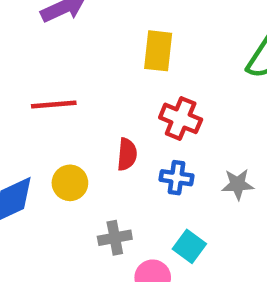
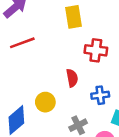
red line: (54, 105) -> (22, 43), moved
blue cross: (176, 178) -> (100, 95), moved

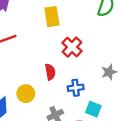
red cross: (96, 50) -> (72, 47), turned 36

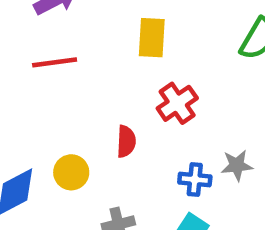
blue cross: (76, 88) -> (195, 180), moved

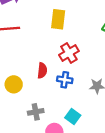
blue cross: (195, 180) -> (65, 80), moved

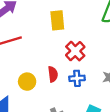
yellow circle: (14, 84) -> (27, 82), moved

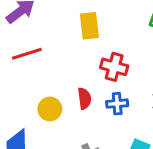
red cross: (75, 51) -> (114, 67), turned -30

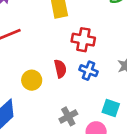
blue cross: (117, 104) -> (89, 71), turned 30

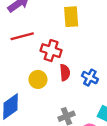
red cross: (83, 40) -> (51, 51), moved

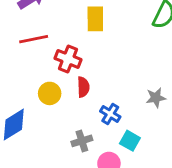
blue cross: (90, 78) -> (110, 114), moved

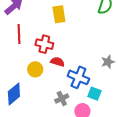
red line: (34, 39) -> (19, 34), turned -72
red semicircle: (83, 87) -> (57, 62), turned -64
blue cross: (110, 114) -> (78, 77), size x1.5

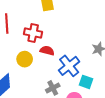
blue cross: (78, 77) -> (69, 66), turned 30

